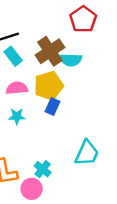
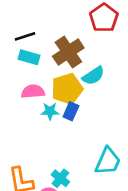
cyan rectangle: (13, 56) -> (29, 57), turned -36
cyan semicircle: (71, 60) -> (93, 76), moved, turned -35
cyan star: (17, 116) -> (50, 111), moved

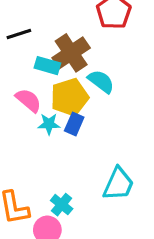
cyan rectangle: (29, 57) -> (47, 66), moved
cyan semicircle: (93, 76) -> (101, 81), turned -110
pink semicircle: (33, 92) -> (28, 100), turned 45

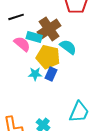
yellow pentagon: (69, 97) -> (48, 57), turned 30
pink semicircle: (28, 100) -> (22, 44), moved

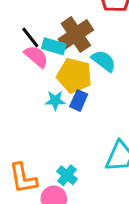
black line: (16, 17) -> (30, 37), moved, turned 70

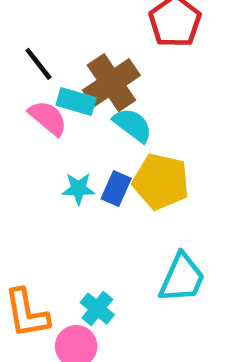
black line: (30, 37) -> (38, 64), moved
cyan semicircle: (104, 61) -> (133, 125), moved
yellow pentagon: (74, 76) -> (161, 182), moved

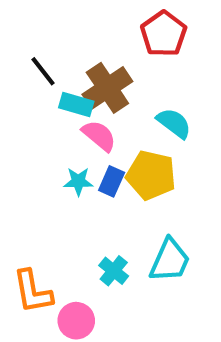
pink semicircle: (48, 118) -> (99, 136), moved
cyan semicircle: (133, 125) -> (174, 123), moved
cyan cross: (97, 309) -> (114, 271), moved

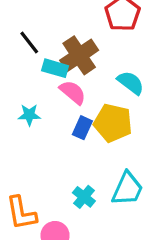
cyan star: (78, 181) -> (29, 115), moved

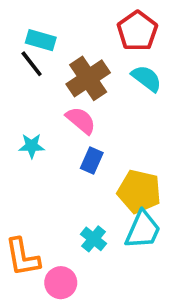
cyan rectangle: (55, 68) -> (41, 40), moved
cyan semicircle: (131, 83) -> (146, 78), moved
yellow pentagon: (113, 123) -> (139, 191), moved

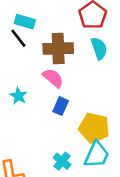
brown cross: (88, 78) -> (58, 48), turned 32
cyan semicircle: (146, 78) -> (99, 48), turned 35
cyan star: (32, 146) -> (18, 96), turned 30

